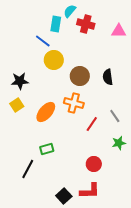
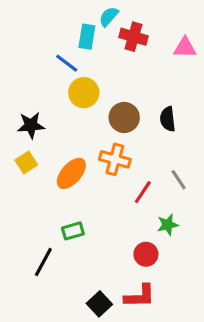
green star: (119, 143) -> (168, 225), moved

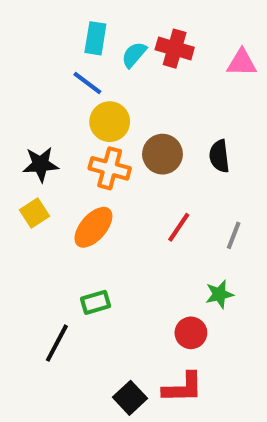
cyan semicircle: (109, 16) -> (134, 55), moved
cyan rectangle: (87, 37) -> (95, 38), moved
orange cross: (115, 159) -> (110, 168), moved
gray line: (179, 180) -> (234, 235), turned 55
red line: (143, 192) -> (179, 227), moved

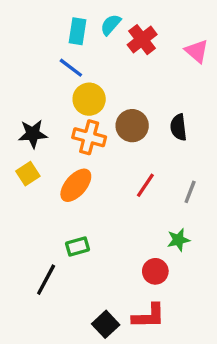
red cross: (175, 49) -> (142, 40), turned 36
cyan semicircle: (134, 55) -> (111, 25), moved
pink triangle: (242, 63) -> (197, 51), turned 40

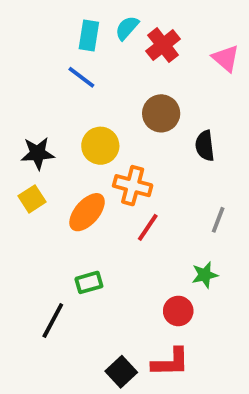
yellow circle: (89, 99) -> (100, 146), moved
brown circle: (132, 126) -> (161, 113), moved
orange cross: (89, 137) -> (133, 186), moved
red line: (145, 185) -> (148, 227), moved

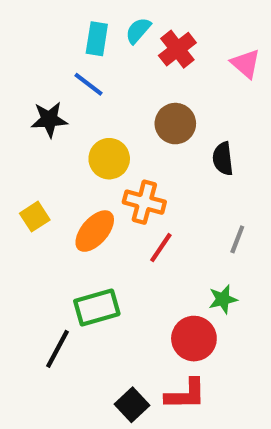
black star: (38, 153) -> (49, 119), moved
green rectangle: (89, 282) -> (97, 308), size x1.5
red circle: (178, 311) -> (194, 339), size x1.4

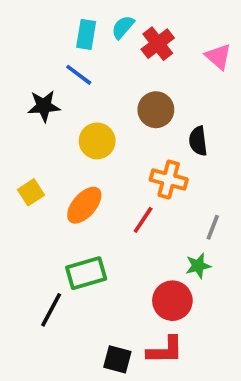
orange cross: (144, 202) -> (169, 179), moved
gray line: (237, 239) -> (213, 227), moved
black square: (132, 405) -> (117, 359), turned -32

